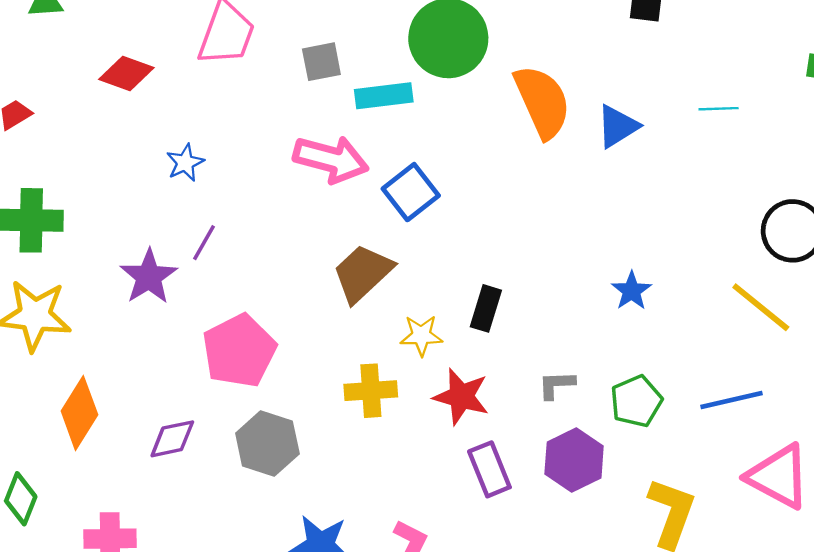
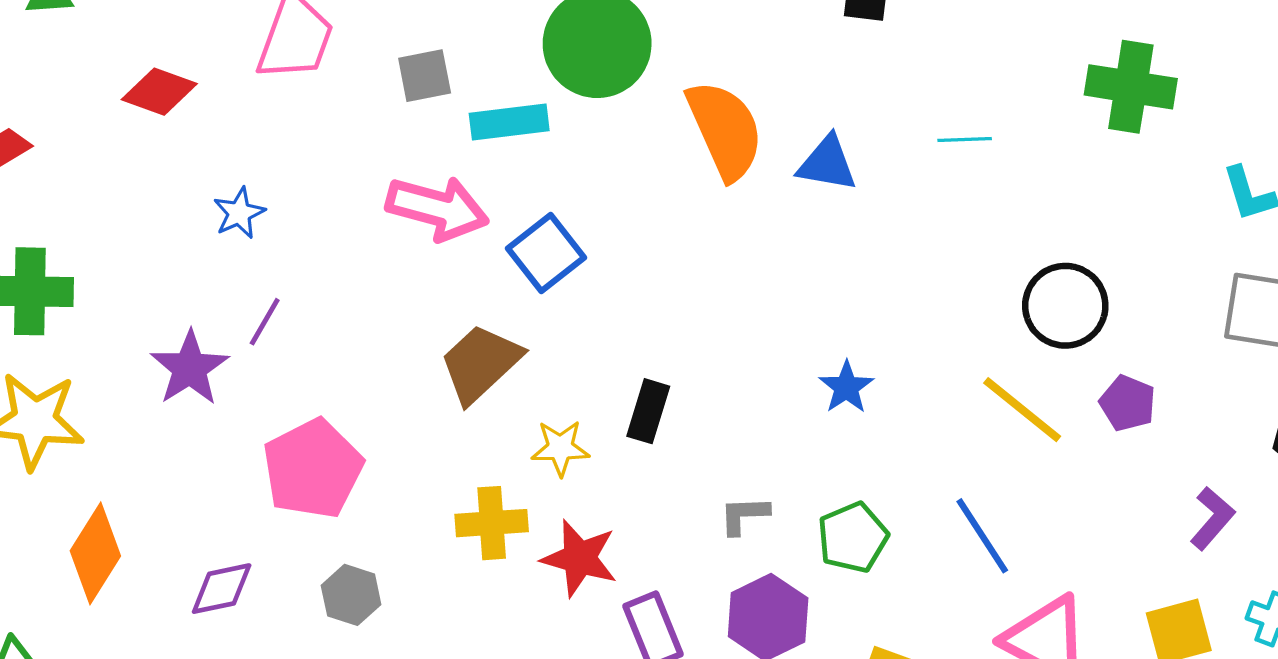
blue triangle: (618, 126) -> (827, 164), turned 42
red star: (461, 397) -> (580, 558), moved
blue line: (731, 400) -> (982, 536), turned 70
gray hexagon: (267, 444) -> (351, 595), size x0.7

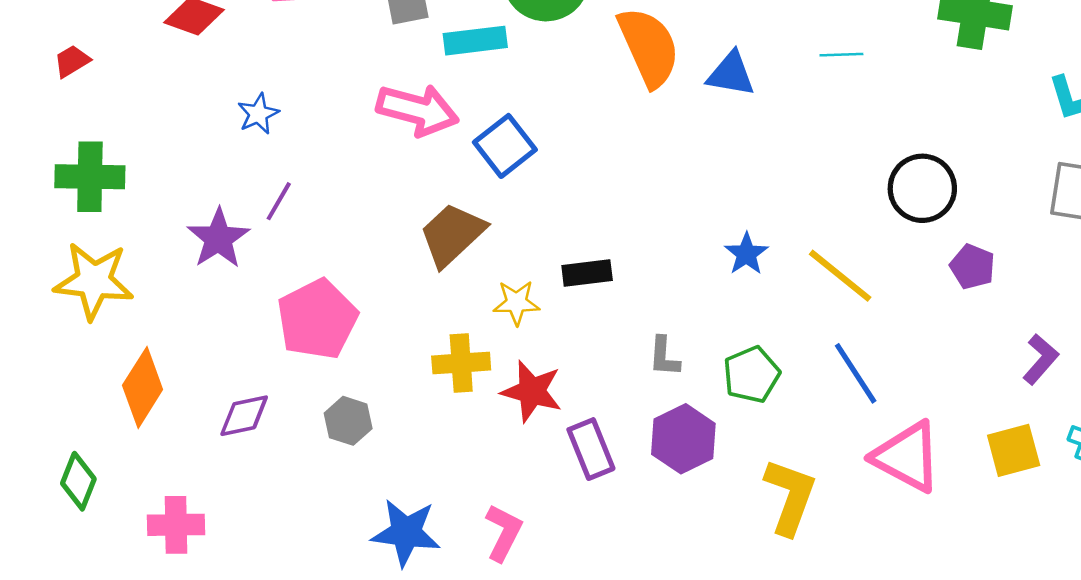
yellow line: (1022, 410) -> (840, 276), moved
black rectangle: (648, 411) -> (587, 273), turned 66
gray L-shape: (744, 515) -> (664, 357), turned -84

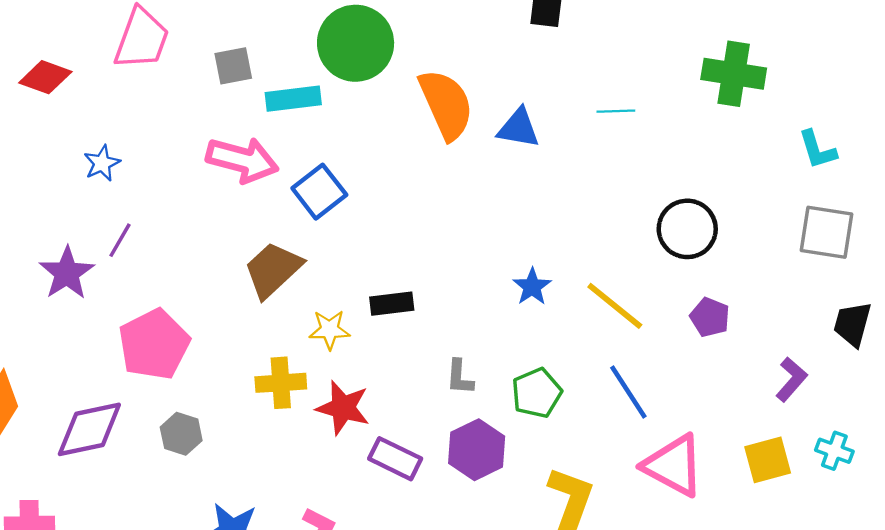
purple pentagon: (972, 267) -> (710, 317), moved
purple diamond: (244, 416) -> (89, 429), size x1.5
purple rectangle: (591, 449) -> (395, 459), turned -42

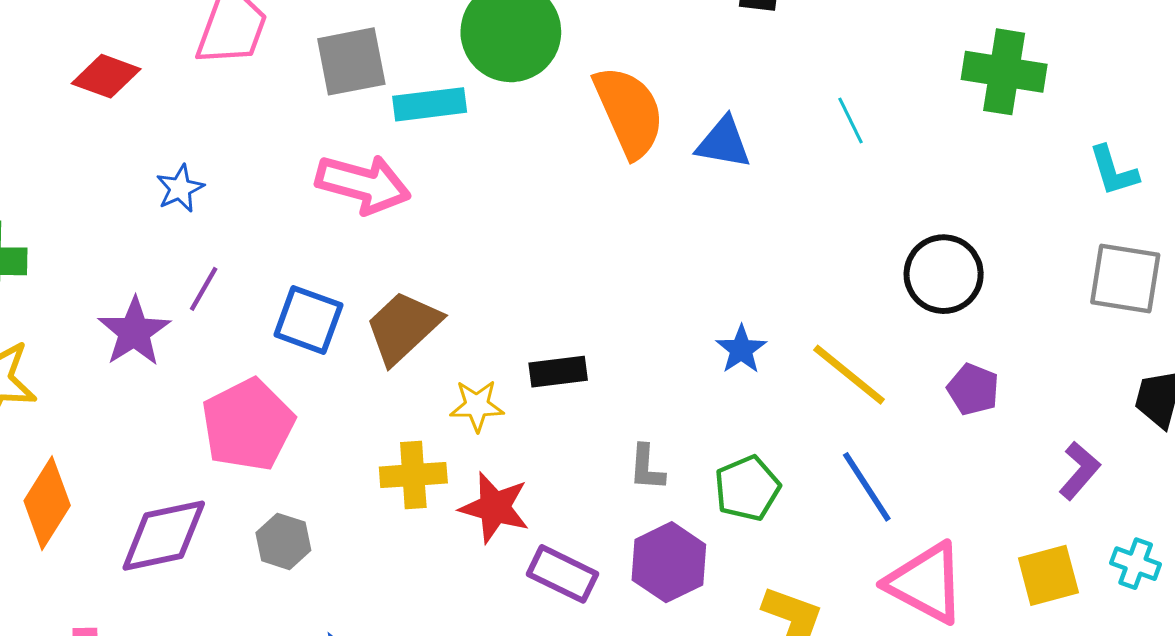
gray square: (233, 66) -> (351, 61), size x1.4
cyan line: (616, 111) -> (851, 121), turned 66
blue square: (319, 192) -> (308, 320), moved, turned -32

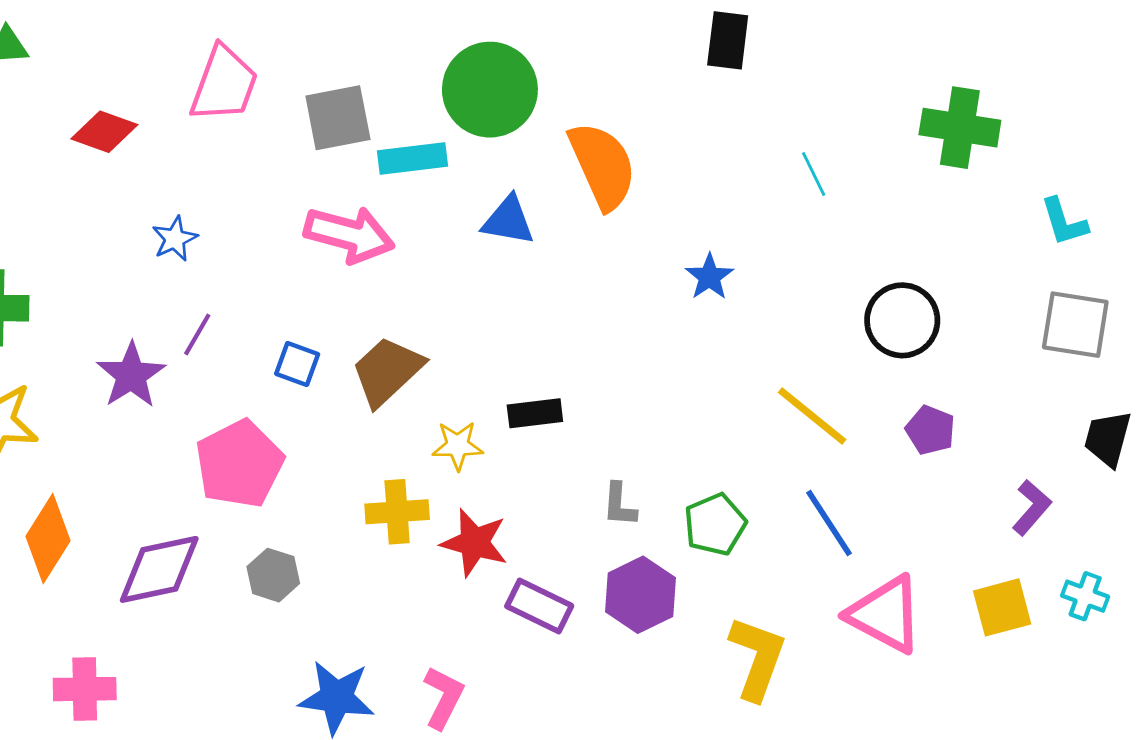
blue triangle: (724, 143) -> (508, 220), moved
blue square: (308, 320) -> (297, 364), size x0.7
blue star: (741, 349) -> (709, 277), moved

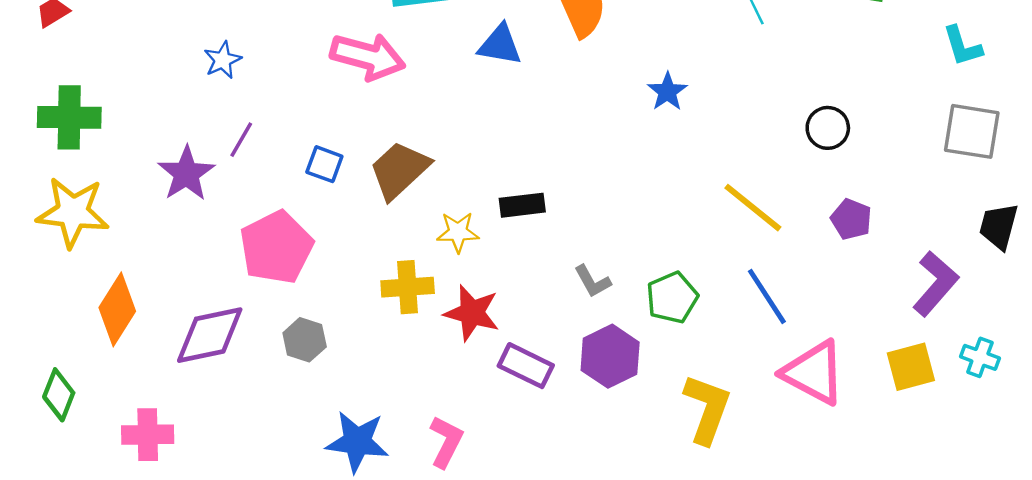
black circle: (902, 320) -> (828, 128), size x0.7
gray L-shape: (619, 505) -> (592, 281), turned -33
purple L-shape: (1032, 508) -> (935, 284), size x1.4

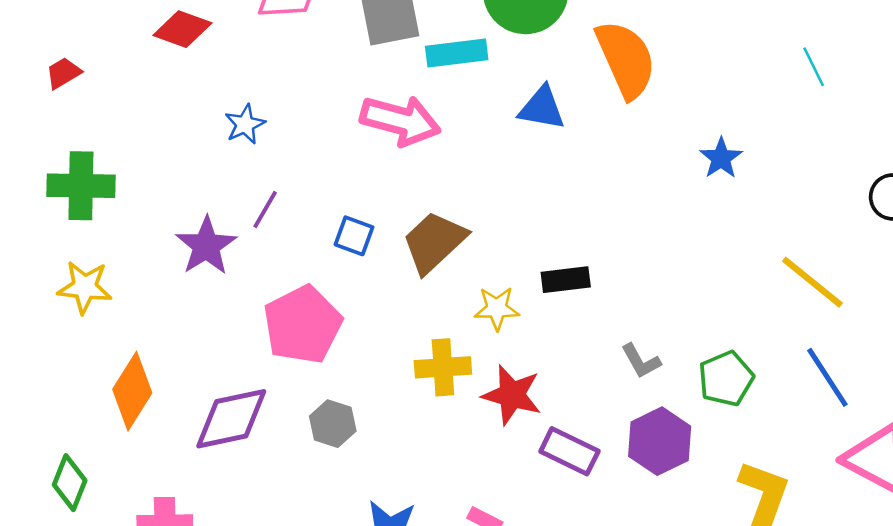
yellow star: (73, 212) -> (85, 287), size x0.7

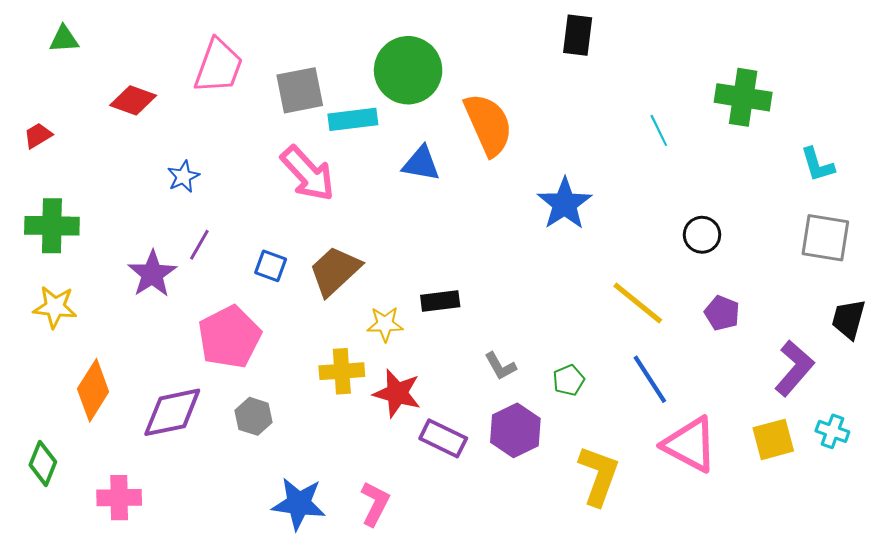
cyan line: (814, 67) -> (659, 130), moved
pink arrow: (400, 121) -> (308, 174), turned 32
blue star: (721, 158) -> (565, 204), size x1.6
green pentagon: (726, 379) -> (569, 380), size x0.7

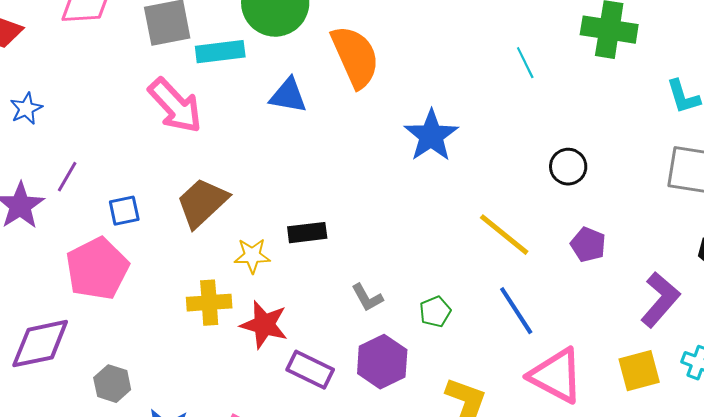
blue star: (183, 177) -> (26, 109), moved
blue square: (271, 266) -> (124, 211), moved, turned -32
gray hexagon: (254, 416) -> (112, 384), moved

